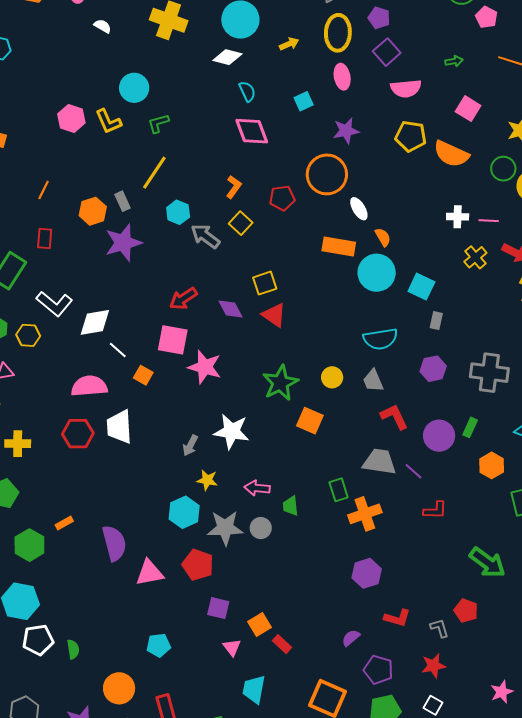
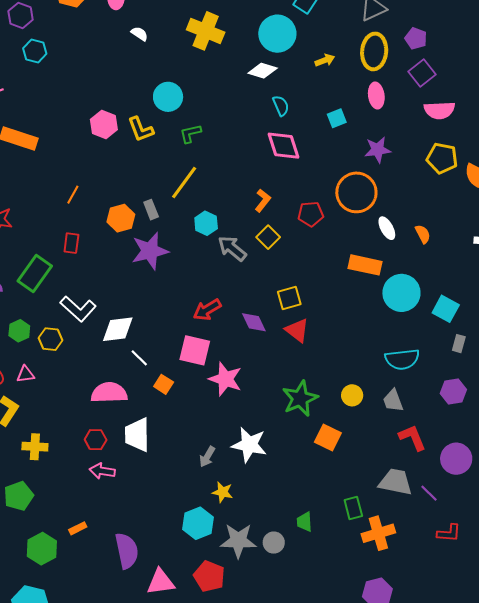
orange semicircle: (383, 237) -> (423, 234), moved
red hexagon: (78, 434) -> (96, 440), size x0.7
pink arrow: (257, 488) -> (102, 471), moved

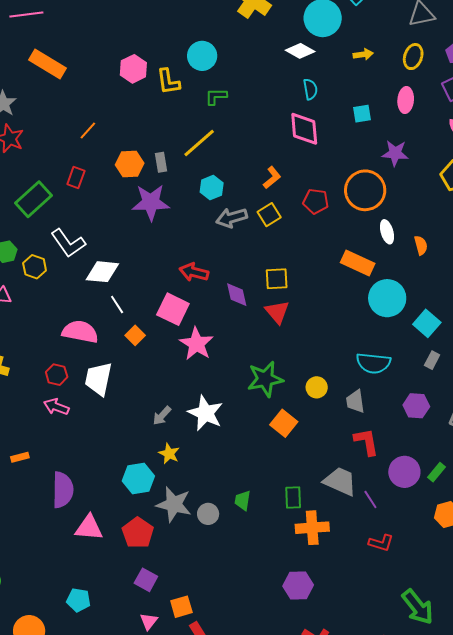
yellow ellipse: (374, 51) -> (413, 57), size x0.7
gray arrow: (232, 248) -> (232, 218), turned -68
red arrow: (207, 310) -> (194, 272), turned 32

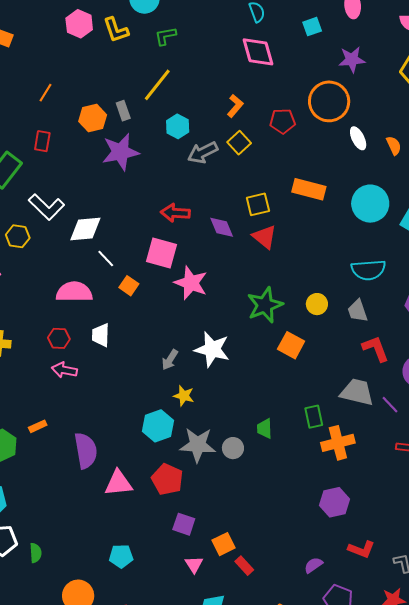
orange rectangle: (358, 263) -> (309, 189), moved
white trapezoid: (98, 379) -> (101, 335), size x0.7

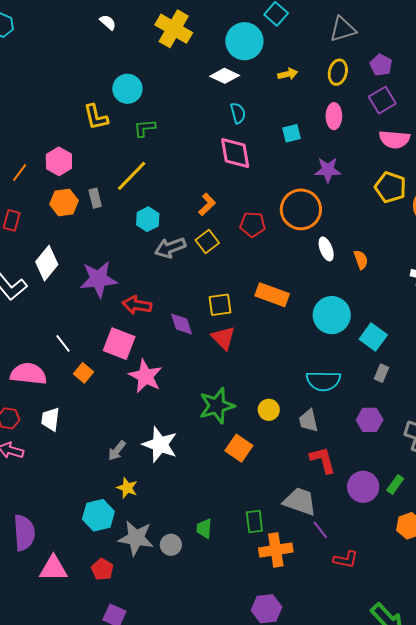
pink hexagon: (79, 24) -> (59, 161), moved
purple star: (120, 152) -> (98, 279), moved
white diamond: (85, 229) -> (47, 263), moved, turned -52
purple line: (390, 405) -> (320, 530), moved
red pentagon: (167, 479) -> (102, 569), size x0.7

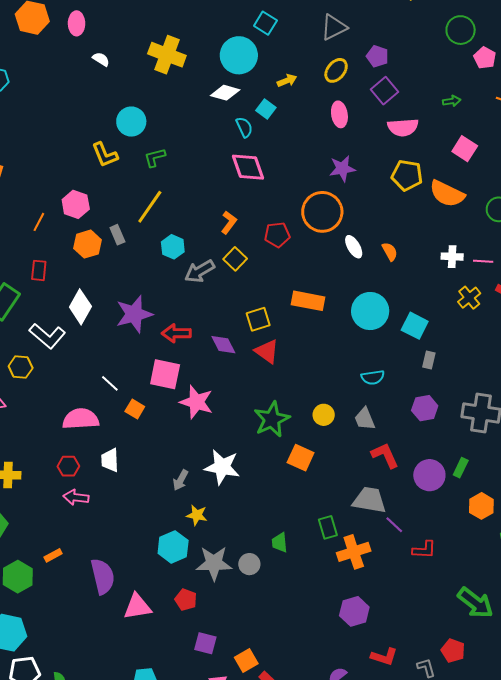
yellow ellipse: (338, 72) -> (336, 70), turned 35
cyan square: (292, 133) -> (266, 109), moved, turned -30
cyan semicircle: (323, 381) -> (373, 377), size x0.7

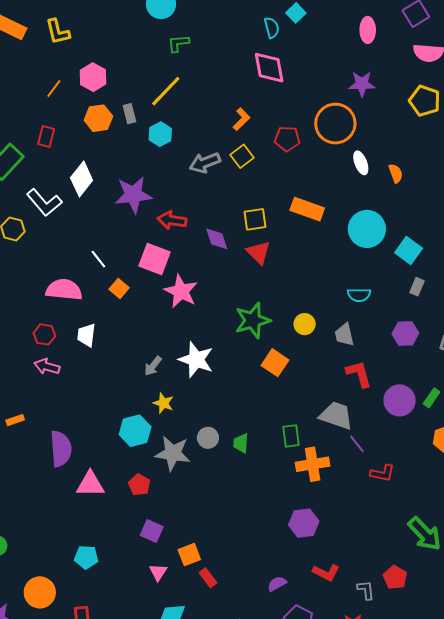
yellow L-shape: (105, 155) -> (58, 32), moved
cyan hexagon: (173, 247) -> (160, 134), moved
gray circle: (249, 564) -> (208, 438), moved

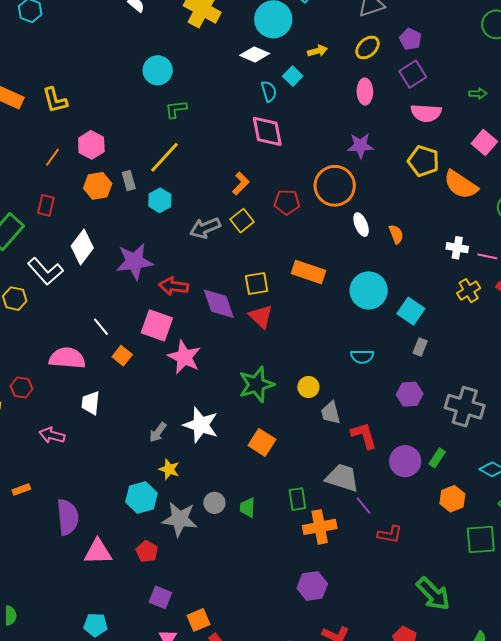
purple diamond: (217, 239) -> (219, 304), size x1.4
red hexagon: (44, 334) -> (21, 388), moved
gray trapezoid: (344, 335) -> (331, 413), moved
orange square: (275, 363) -> (262, 442), moved

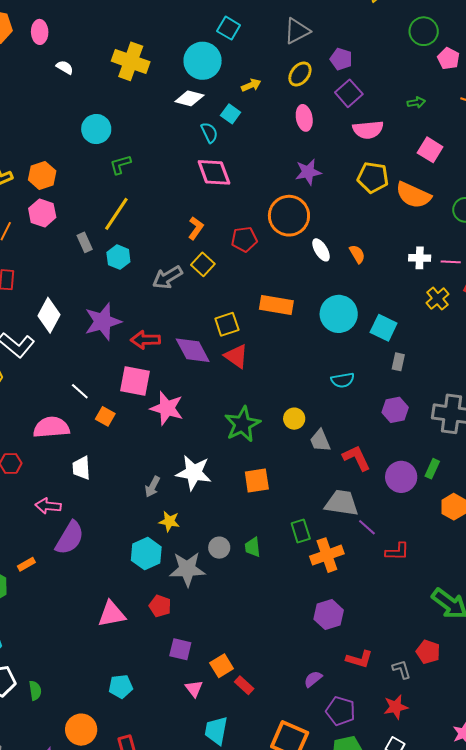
orange hexagon: (98, 186) -> (42, 175), moved
orange square: (262, 442) -> (257, 481), turned -32
purple semicircle: (68, 517) -> (70, 538), moved, turned 45

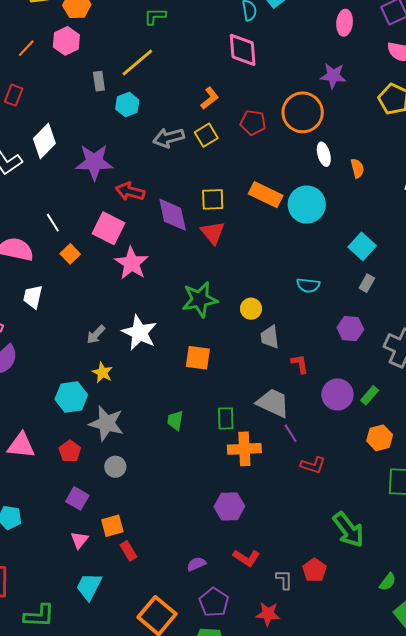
cyan circle: (339, 314) -> (307, 205), moved
red L-shape: (356, 458) -> (300, 364), size x0.7
gray circle: (219, 548) -> (115, 467), moved

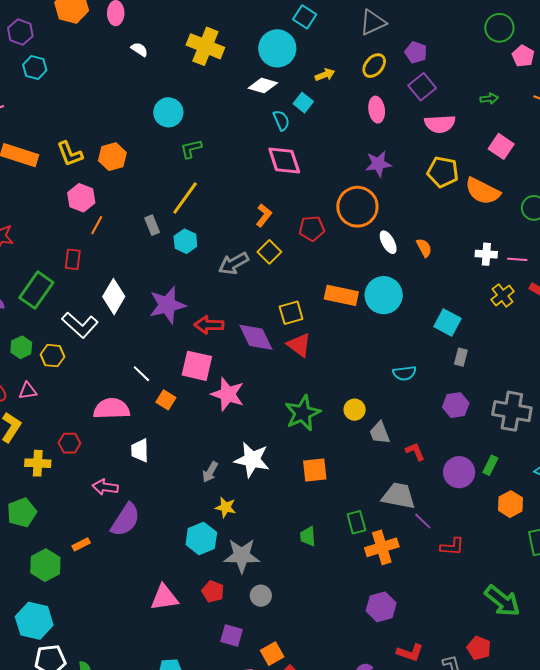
pink hexagon: (66, 41) -> (81, 198), moved
orange line: (26, 48) -> (97, 225), moved

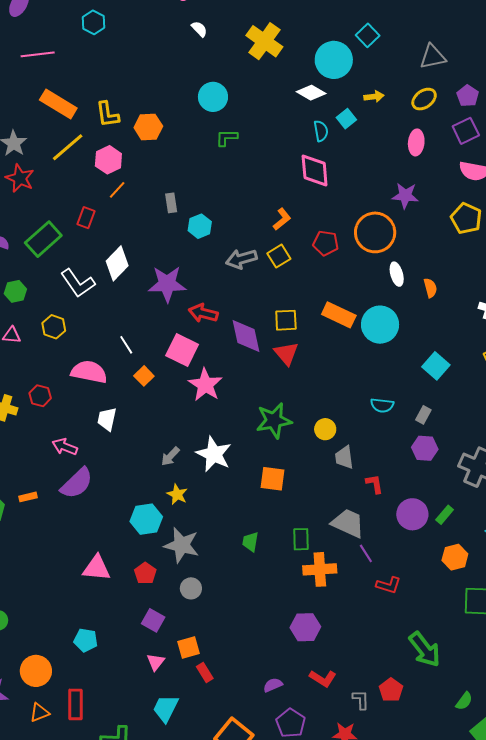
yellow line: (185, 198) -> (68, 147), moved
yellow hexagon: (53, 356) -> (54, 327), moved
gray rectangle: (461, 357) -> (423, 415), moved

